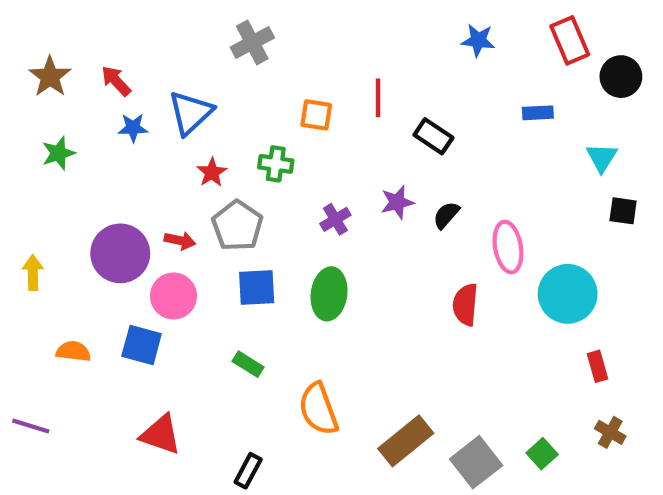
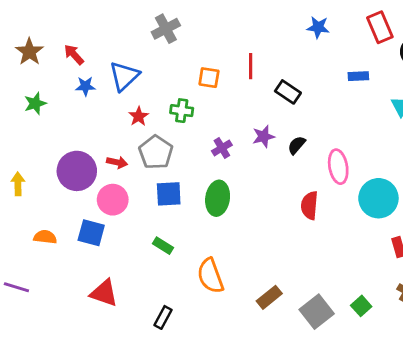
brown rectangle: (406, 441) -> (269, 297), size x0.7

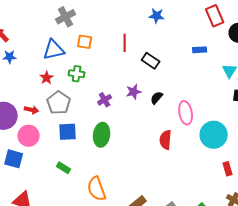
blue star: (318, 27) -> (157, 16), moved
blue triangle: (124, 76) -> (54, 50), moved, turned 30
orange square: (209, 78) -> (85, 42), moved

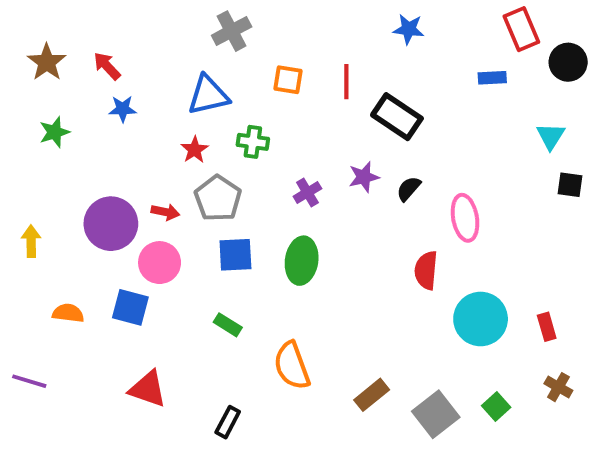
orange square: (85, 42) -> (288, 80), moved
blue rectangle: (200, 50) -> (492, 78), moved
black rectangle: (151, 61) -> (397, 117), size x1.4
cyan circle: (214, 135) -> (481, 319), moved

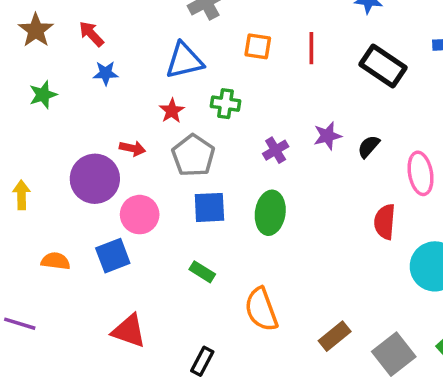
black rectangle: (397, 117) -> (383, 66), moved
red arrow: (165, 212) -> (132, 148), moved
blue square: (130, 307) -> (113, 256), turned -36

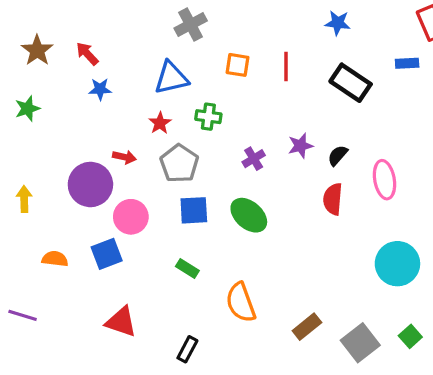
green star: (43, 95) -> (27, 109), moved
green ellipse: (270, 213) -> (249, 215), turned -57
red semicircle: (385, 222) -> (333, 199), moved

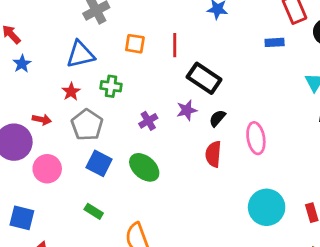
black rectangle: (351, 83) -> (204, 78), moved
blue star: (100, 89) -> (22, 64), turned -30
blue square: (194, 210) -> (99, 163), turned 30
blue square: (107, 254) -> (22, 218), moved, turned 35

